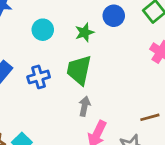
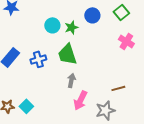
cyan circle: (43, 30) -> (52, 25), moved
green trapezoid: (79, 70) -> (67, 54), turned -30

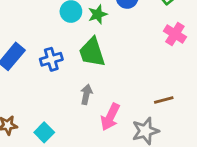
gray arrow: (71, 80) -> (86, 94), moved
cyan square: (26, 106) -> (44, 132), moved

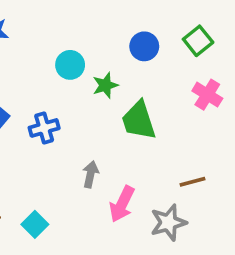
green star: (98, 14) -> (105, 85), moved
green trapezoid: (92, 52) -> (139, 121), moved

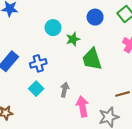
pink arrow: (122, 204) -> (82, 107), turned 144
cyan square: (35, 224) -> (36, 89), moved

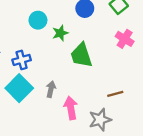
cyan square: (36, 89) -> (19, 88), size x1.6

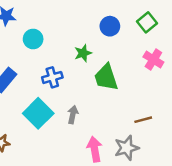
cyan circle: (38, 20) -> (33, 39), moved
blue cross: (22, 60) -> (52, 77), moved
pink arrow: (71, 108) -> (95, 149), moved

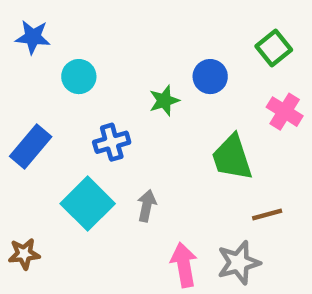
blue circle: (110, 26) -> (210, 77), moved
green trapezoid: (106, 77) -> (232, 158), moved

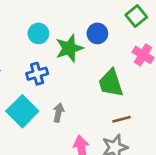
cyan circle: (79, 77) -> (38, 33), moved
green star: (164, 101) -> (69, 48), size x1.5
brown line: (267, 214) -> (122, 119), moved

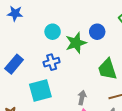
cyan square: (22, 111) -> (40, 91), turned 30
gray arrow: (59, 113) -> (82, 98), moved

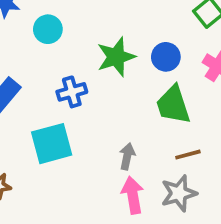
cyan circle: (53, 32) -> (48, 29), moved
blue circle: (97, 32) -> (166, 57), moved

